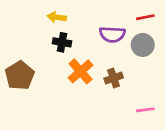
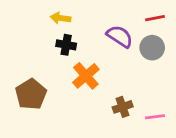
purple semicircle: (112, 34) -> (120, 36), turned -150
brown pentagon: (20, 75) -> (31, 94), moved
brown cross: (114, 78) -> (123, 107), moved

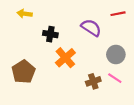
yellow arrow: (61, 18) -> (25, 14), moved
gray circle: (152, 48) -> (116, 55), moved
pink line: (155, 117) -> (115, 78), moved, turned 40

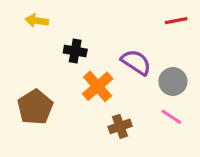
purple semicircle: (91, 28) -> (136, 62), moved
brown cross: (93, 81) -> (120, 126), moved

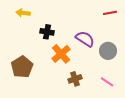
pink line: (171, 117) -> (107, 82), moved

